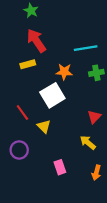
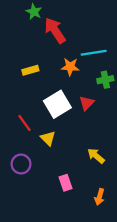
red arrow: (36, 41) -> (55, 30), moved
orange star: (64, 72) -> (70, 67), moved
red triangle: (94, 117) -> (87, 103), moved
orange arrow: (96, 173) -> (99, 197), moved

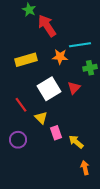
yellow rectangle: (30, 70) -> (26, 60), size x1.5
yellow arrow: (96, 156) -> (76, 142), moved
pink rectangle: (66, 183) -> (56, 133), moved
orange arrow: (99, 197) -> (85, 168), turned 152

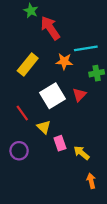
yellow rectangle: (26, 60) -> (28, 65), turned -35

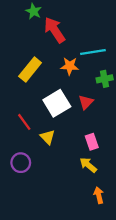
pink rectangle: (60, 143) -> (92, 142), moved

